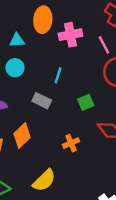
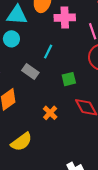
cyan triangle: (17, 40) -> (17, 15), size x1.5
orange cross: (71, 143) -> (50, 113), turned -32

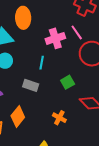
pink cross: (65, 18) -> (55, 38), moved

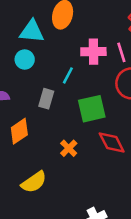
green square: (68, 82) -> (92, 109), size x1.6
gray rectangle: (31, 85) -> (46, 99), turned 70

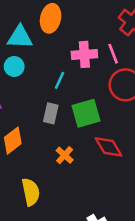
gray rectangle: (46, 99) -> (51, 113), moved
yellow semicircle: (34, 182) -> (31, 192), turned -64

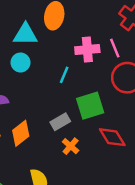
gray rectangle: (51, 113) -> (60, 122), moved, turned 48

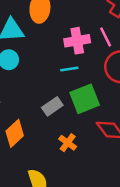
cyan line: (64, 75) -> (69, 69), moved, turned 63
gray rectangle: (60, 122) -> (52, 106), moved

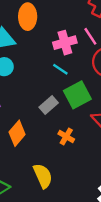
cyan line: (69, 69) -> (60, 69), turned 49

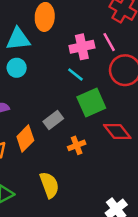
gray rectangle: (49, 105) -> (53, 120), moved
orange cross: (66, 137) -> (77, 145), turned 35

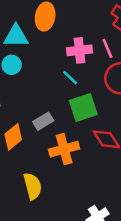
orange cross: (77, 145) -> (64, 149), size x1.6

